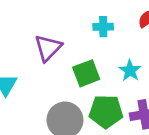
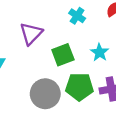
cyan cross: (103, 27) -> (77, 16), turned 35

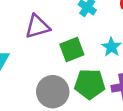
purple triangle: (31, 34) -> (37, 27), turned 30

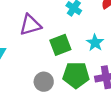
gray circle: (53, 92) -> (44, 82), size x0.7

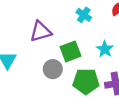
gray circle: (44, 82) -> (53, 69), moved

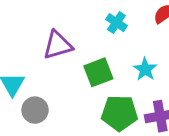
gray circle: (53, 69) -> (35, 110), moved

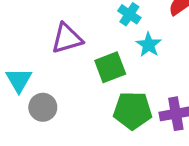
cyan star: (145, 69) -> (149, 45), moved

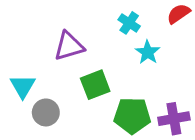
green square: (110, 67) -> (95, 85), moved

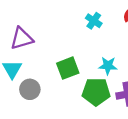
purple triangle: (69, 46) -> (22, 38), moved
cyan star: (148, 52) -> (108, 66), moved, turned -30

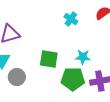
green square: (68, 68) -> (49, 59), turned 30

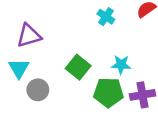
green square: (49, 59) -> (78, 67), turned 30

